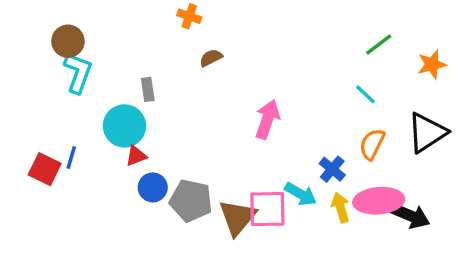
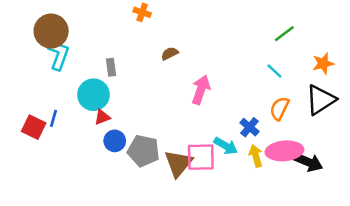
brown circle: (68, 41) -> (51, 31), size x1.4
brown semicircle: (211, 58) -> (170, 54), moved
orange star: (432, 64) -> (323, 63), moved

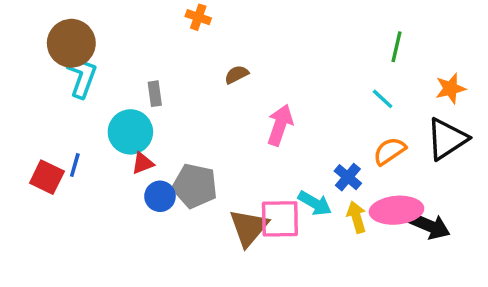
green line: (284, 34) -> (396, 47), turned -40
orange semicircle: (279, 108) -> (390, 151), turned 30
gray pentagon: (143, 151) -> (195, 186), moved

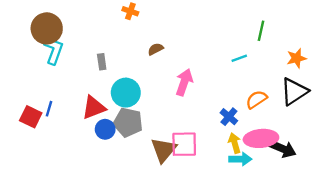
cyan line: (383, 99) -> (239, 58), moved, turned -63
cyan circle: (130, 132) -> (126, 93), moved
red triangle: (143, 163) -> (94, 108), size x1.6
cyan arrow: (315, 203) -> (240, 159), moved, turned -30

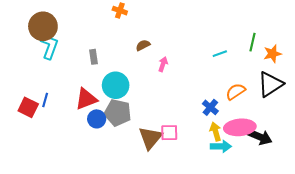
green line: (261, 31) -> (252, 42), moved
pink arrow: (184, 82) -> (163, 64), moved, size x0.6
pink square: (184, 144) -> (169, 133), size x0.7

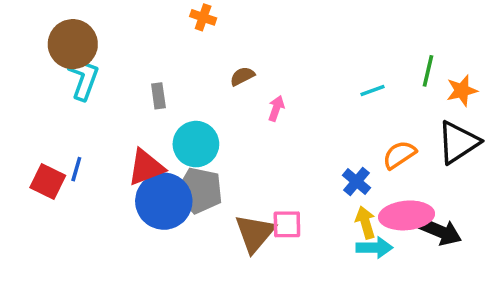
blue circle: (97, 119) -> (164, 201), size x1.8

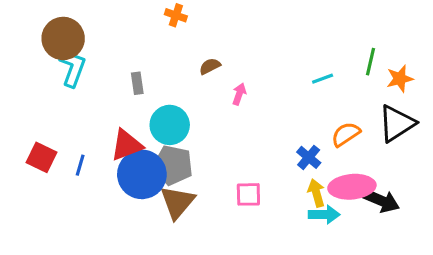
blue line: (76, 169) -> (80, 165), moved
brown triangle: (255, 233) -> (177, 202), moved

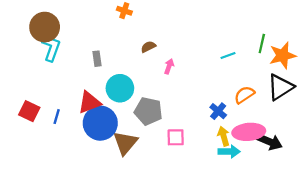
orange star: (400, 79) -> (283, 55), size x1.4
gray pentagon: (173, 165) -> (148, 111), moved

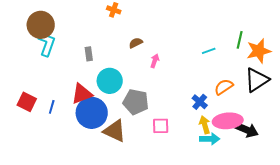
brown triangle: (125, 143) -> (115, 131), turned -45

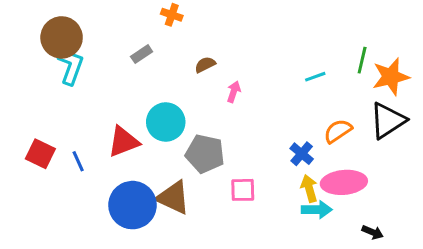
gray rectangle: (89, 54) -> (142, 54), moved, turned 64
blue line: (52, 107) -> (78, 161), turned -40
blue circle: (92, 113) -> (133, 205), moved
black arrow: (247, 130) -> (373, 232), moved, size x0.6

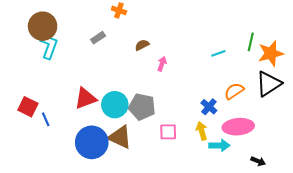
cyan circle: (166, 122) -> (115, 105), moved
blue line: (78, 161) -> (46, 119), moved
yellow arrow: (309, 188) -> (202, 131), moved

